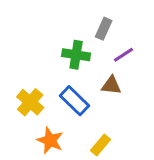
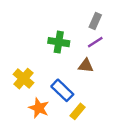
gray rectangle: (104, 29) -> (95, 21), moved
blue rectangle: (75, 101) -> (62, 90), moved

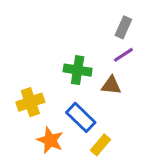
green cross: (59, 42) -> (78, 70), moved
yellow cross: (24, 79) -> (30, 102), turned 30

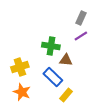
brown triangle: (111, 85) -> (66, 60), moved
orange star: (50, 140) -> (22, 92), moved

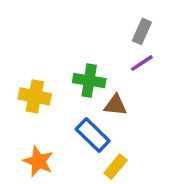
yellow cross: (20, 67) -> (35, 96), moved, turned 30

